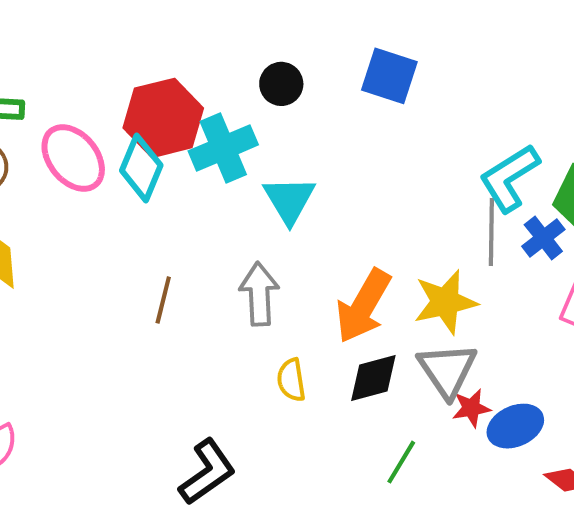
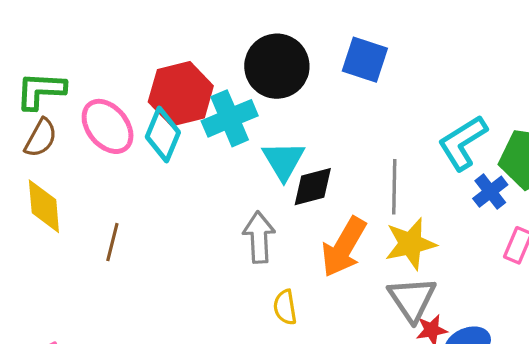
black circle: (281, 84) -> (277, 66), size x1.8
gray line: (491, 232) -> (394, 187), moved
brown line: (163, 300) -> (112, 242), moved
black diamond: (373, 378) -> (313, 187), moved

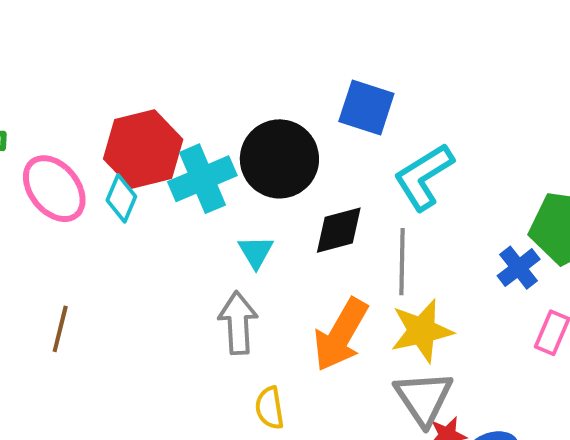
black circle: (277, 66) -> (279, 159), moved
cyan diamond: (163, 135) -> (121, 198), size x0.7
cyan L-shape: (463, 143) -> (424, 177), moved
cyan triangle: (283, 161) -> (256, 252), moved, size x0.7
black diamond: (313, 187) -> (339, 230), moved

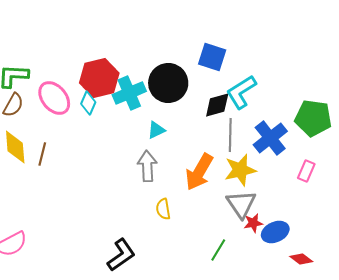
black diamond: (339, 230) -> (217, 105), moved
cyan triangle: (256, 252) -> (156, 130), turned 36
blue cross: (519, 268) -> (270, 138), moved, size x1.6
brown line: (60, 329) -> (42, 154), moved

